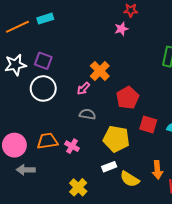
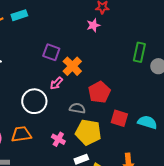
purple square: (43, 61) -> (51, 52), moved
white circle: (43, 88) -> (34, 101), moved
gray semicircle: (87, 114) -> (77, 108), moved
pink cross: (72, 146) -> (58, 139), moved

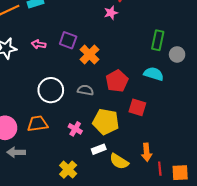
pink arrow: (56, 83) -> (39, 44), moved, turned 56
gray semicircle: (77, 108) -> (85, 90), moved
cyan semicircle: (147, 122) -> (154, 74), moved

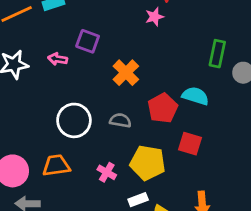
purple square: (68, 40) -> (88, 41), moved
cyan semicircle: (154, 74) -> (195, 96), moved

